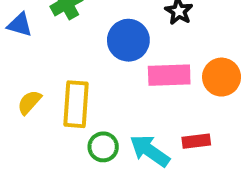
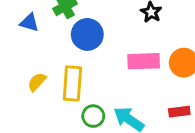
blue circle: (128, 40) -> (87, 34), moved
red rectangle: (196, 141) -> (179, 112), moved

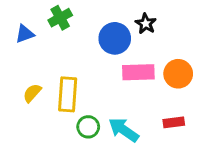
blue triangle: (29, 23) -> (25, 34), turned -36
blue circle: (87, 34) -> (115, 38), moved

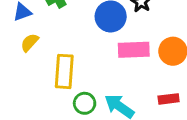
yellow semicircle: (32, 93) -> (30, 43), moved

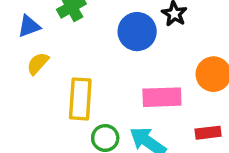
pink rectangle: (134, 50) -> (162, 97), moved

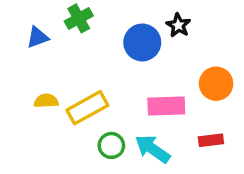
yellow semicircle: (38, 63) -> (46, 101), moved, turned 45
yellow rectangle: (80, 99) -> (87, 108), turned 57

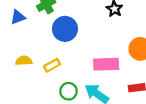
blue circle: (142, 42) -> (65, 29), moved
yellow rectangle: (87, 108) -> (52, 65), size x0.6

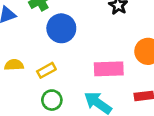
green circle: (69, 91) -> (52, 100), moved

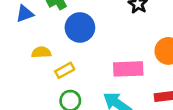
yellow semicircle: (14, 65) -> (41, 52), moved

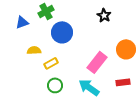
pink rectangle: (128, 69) -> (97, 62), turned -50

